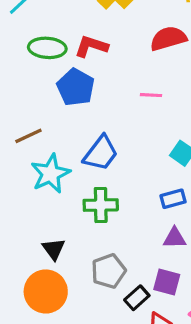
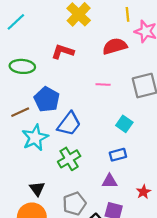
green ellipse: (47, 48) -> (22, 66), moved
blue pentagon: (76, 87) -> (47, 99), moved
green cross: (101, 205) -> (69, 159), turned -30
purple triangle: (175, 238) -> (109, 181), moved

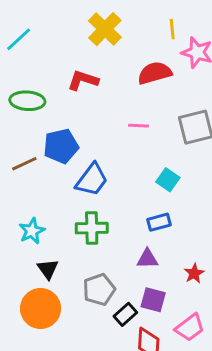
blue pentagon: (47, 99) -> (61, 146), turned 30
cyan star: (35, 138) -> (32, 231), moved, size x0.7
green cross: (69, 159) -> (92, 228), turned 30

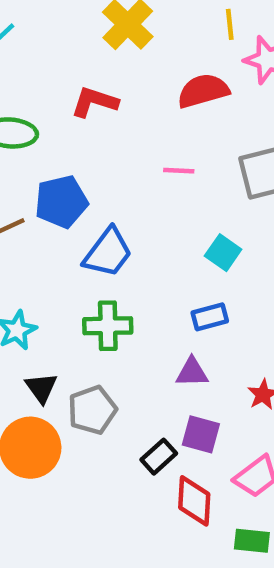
gray pentagon: (99, 289) -> (92, 410), moved

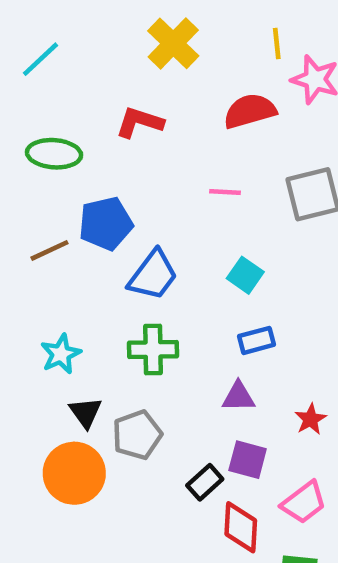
cyan square: (223, 253) -> (245, 275), moved

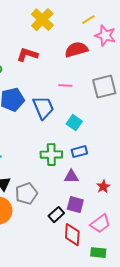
yellow line: (277, 43) -> (88, 20), turned 64
blue trapezoid: (153, 275) -> (43, 108), moved, turned -60
green cross: (153, 349) -> (51, 155), moved

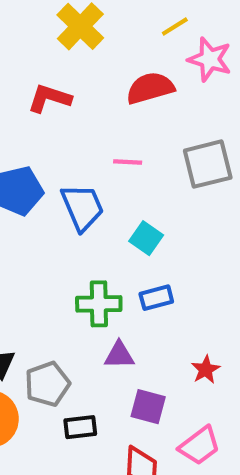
purple triangle: (71, 177) -> (119, 355), moved
black rectangle: (56, 215) -> (80, 427), moved, turned 35

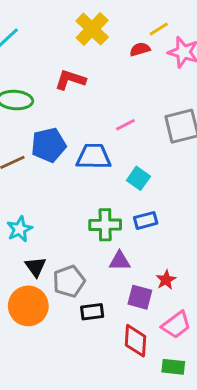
red semicircle: (150, 88) -> (140, 49), moved, size x0.6
pink line: (128, 162) -> (125, 125), turned -30
blue trapezoid: (82, 207) -> (94, 157), turned -66
red star: (206, 370) -> (166, 280), moved

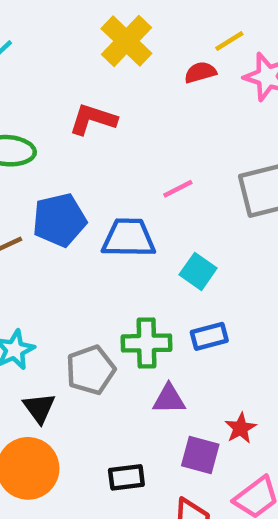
gray pentagon: (69, 281) -> (91, 370), moved

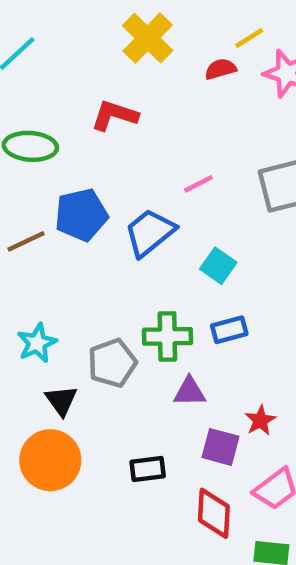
blue trapezoid: (129, 238) -> (150, 233), turned -40

